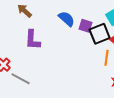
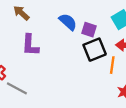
black square: (100, 34) -> (95, 50), moved

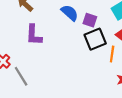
gray line: (17, 88) -> (21, 76), turned 30

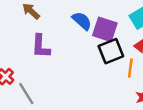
purple square: (90, 20) -> (105, 29), size x1.5

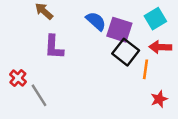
black square: (111, 51) -> (126, 52), turned -30

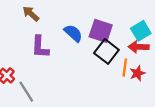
cyan square: (155, 19) -> (141, 31), moved
blue semicircle: (96, 21) -> (73, 33), moved
red star: (159, 99) -> (137, 73), moved

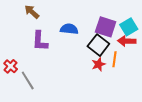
purple square: (101, 31) -> (106, 27), moved
blue semicircle: (73, 33) -> (69, 29), turned -36
red star: (137, 73) -> (98, 64), moved

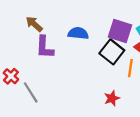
brown arrow: (32, 12) -> (34, 24), moved
red star: (98, 64) -> (112, 98), moved

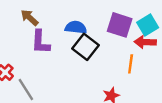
black square: (112, 52) -> (86, 47), moved

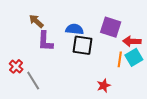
cyan square: (148, 25) -> (134, 57), moved
black square: (86, 47) -> (83, 45), turned -30

